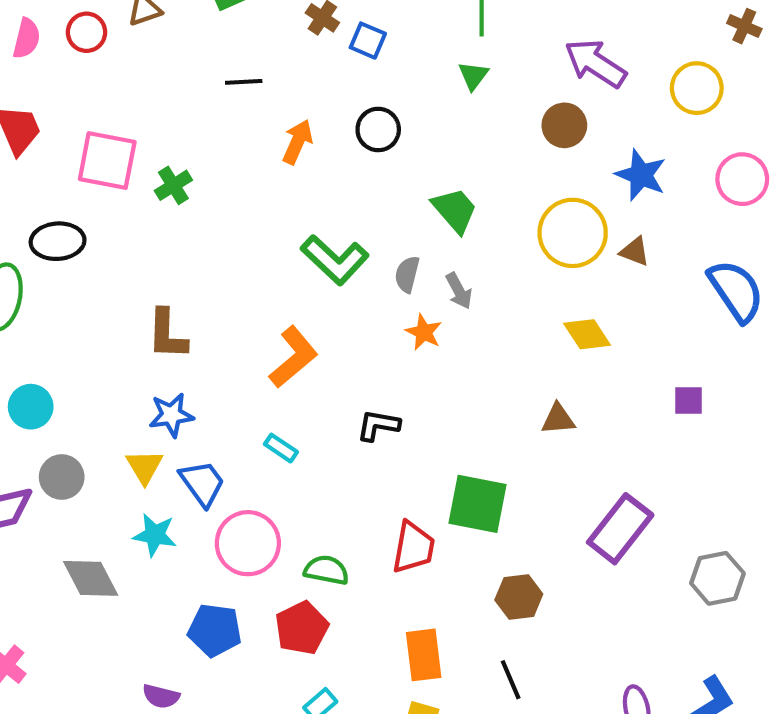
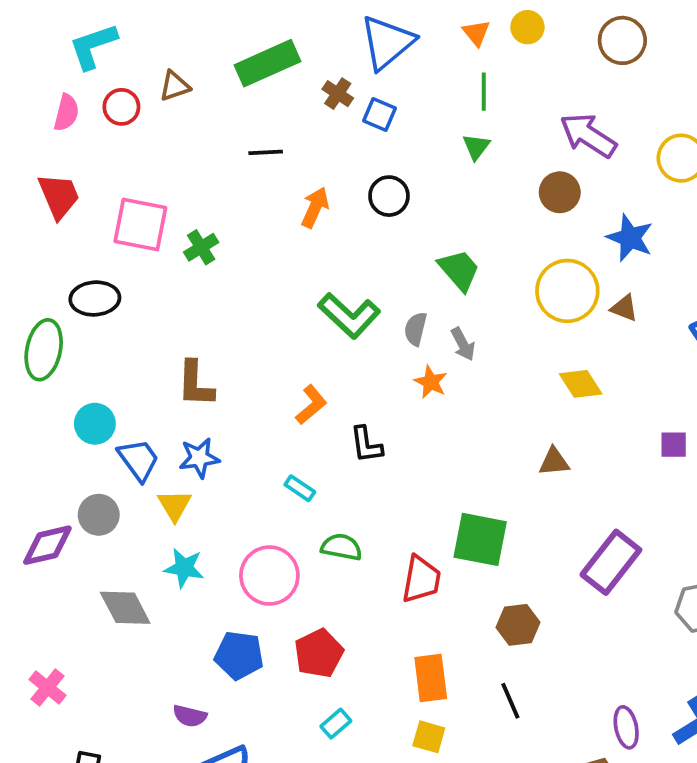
orange L-shape: (293, 357) -> (311, 405), size x0.7
cyan circle: (31, 407) -> (95, 424), moved
black L-shape: (378, 425) -> (366, 445), moved, turned -108
blue trapezoid: (202, 483) -> (139, 460), moved
green semicircle: (326, 570) -> (342, 547), moved

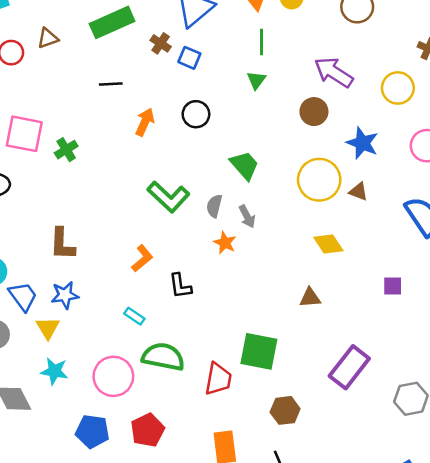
green semicircle: (342, 547) -> (163, 357), size x1.5

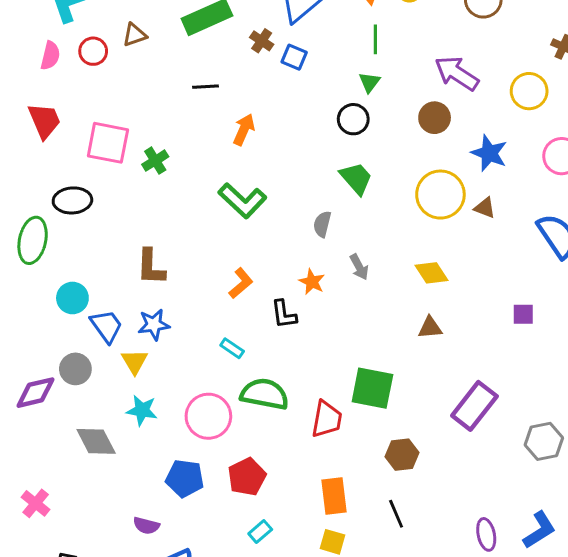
black circle: (196, 114) -> (353, 119), moved
green L-shape: (168, 197) -> (242, 200), moved
gray arrow: (247, 216) -> (359, 267), moved
orange star: (225, 243) -> (312, 282), moved
yellow diamond: (328, 244) -> (432, 273), moved

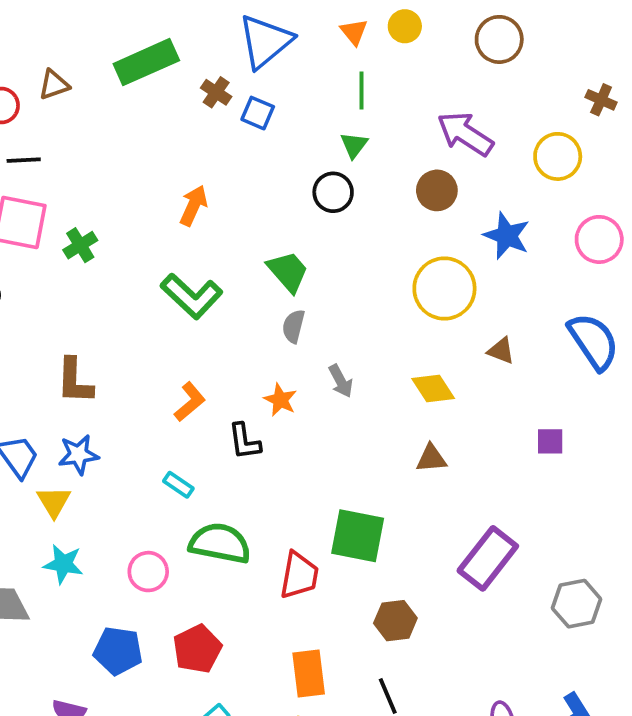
black line: (205, 87) -> (24, 160), moved
green trapezoid: (356, 178) -> (288, 272), moved
brown triangle: (485, 208) -> (501, 351), moved
pink circle: (208, 416) -> (148, 572), size x0.7

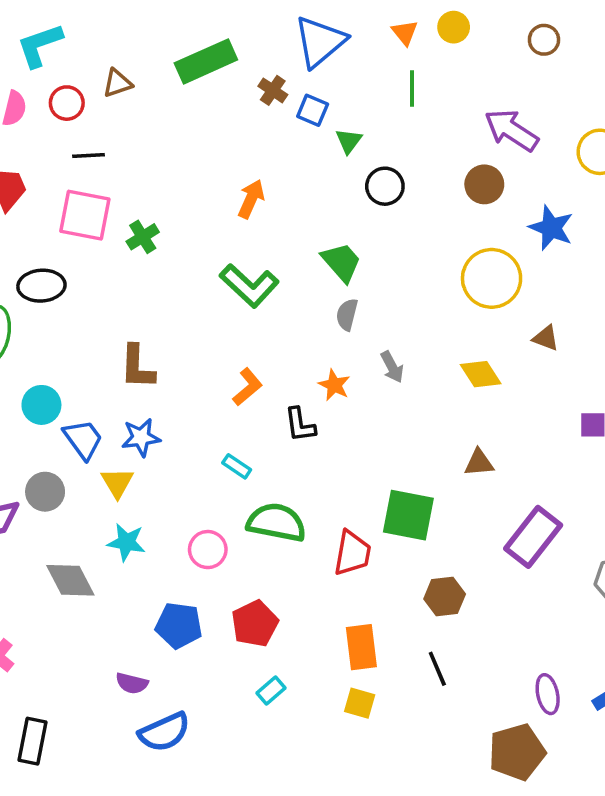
brown circle: (499, 39) -> (544, 40), size x0.7
green triangle: (354, 145) -> (349, 141), moved
brown triangle: (431, 458) -> (479, 463), moved

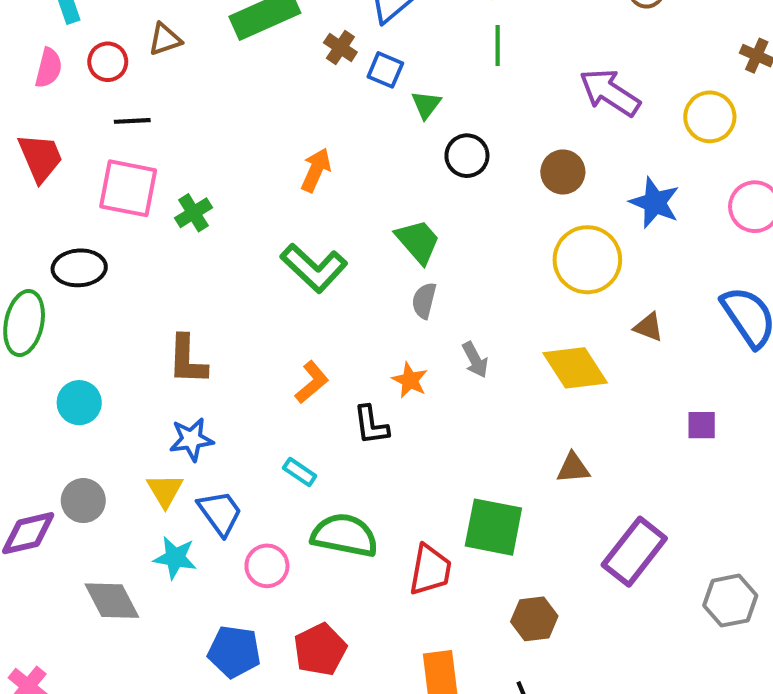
brown circle: (484, 184) -> (563, 172), moved
yellow diamond: (481, 374) -> (575, 368), size x1.4
blue trapezoid: (83, 439) -> (220, 513), moved

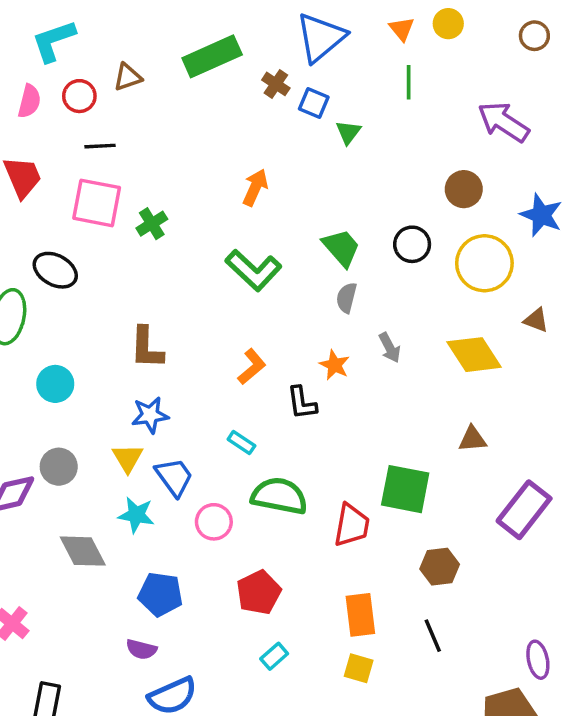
black circle: (467, 156) -> (412, 244), moved
black ellipse: (79, 268) -> (55, 270), turned 33
blue pentagon: (234, 652) -> (160, 594), moved

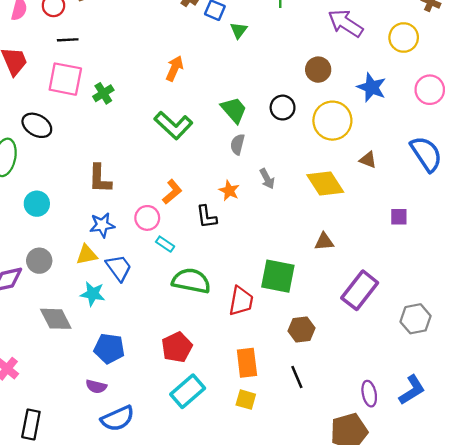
yellow triangle: (128, 458) -> (87, 255), turned 50
pink circle: (214, 522) -> (147, 218), moved
cyan rectangle: (274, 656) -> (188, 391), size x1.8

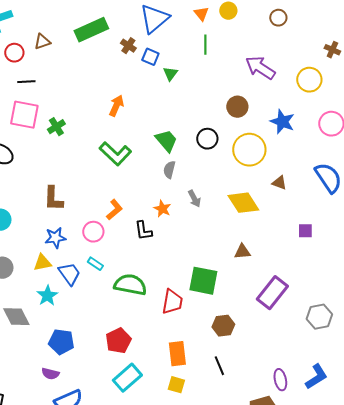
cyan rectangle: (165, 244) -> (95, 264), moved
cyan star: (93, 294) -> (47, 296), turned 30

